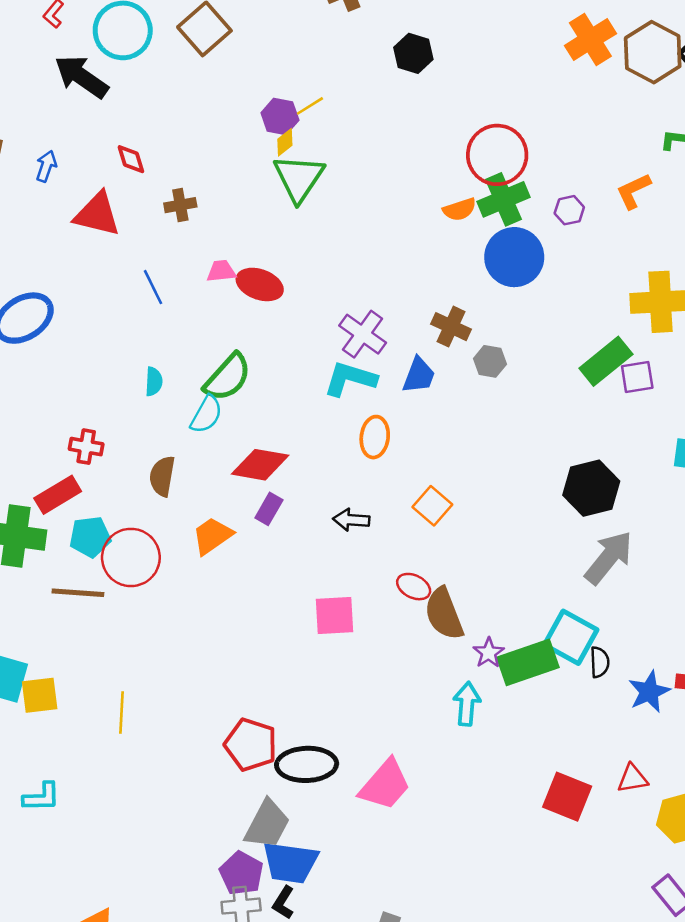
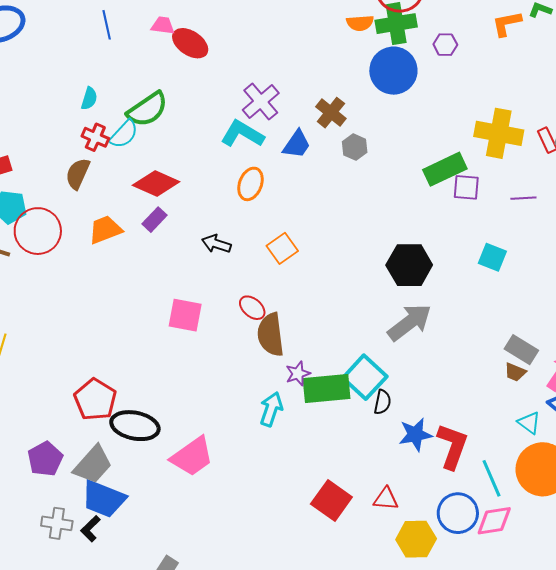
orange L-shape: (633, 191) -> (507, 24), moved
red cross: (86, 447) -> (95, 137), moved
purple pentagon: (241, 873) -> (45, 459), moved

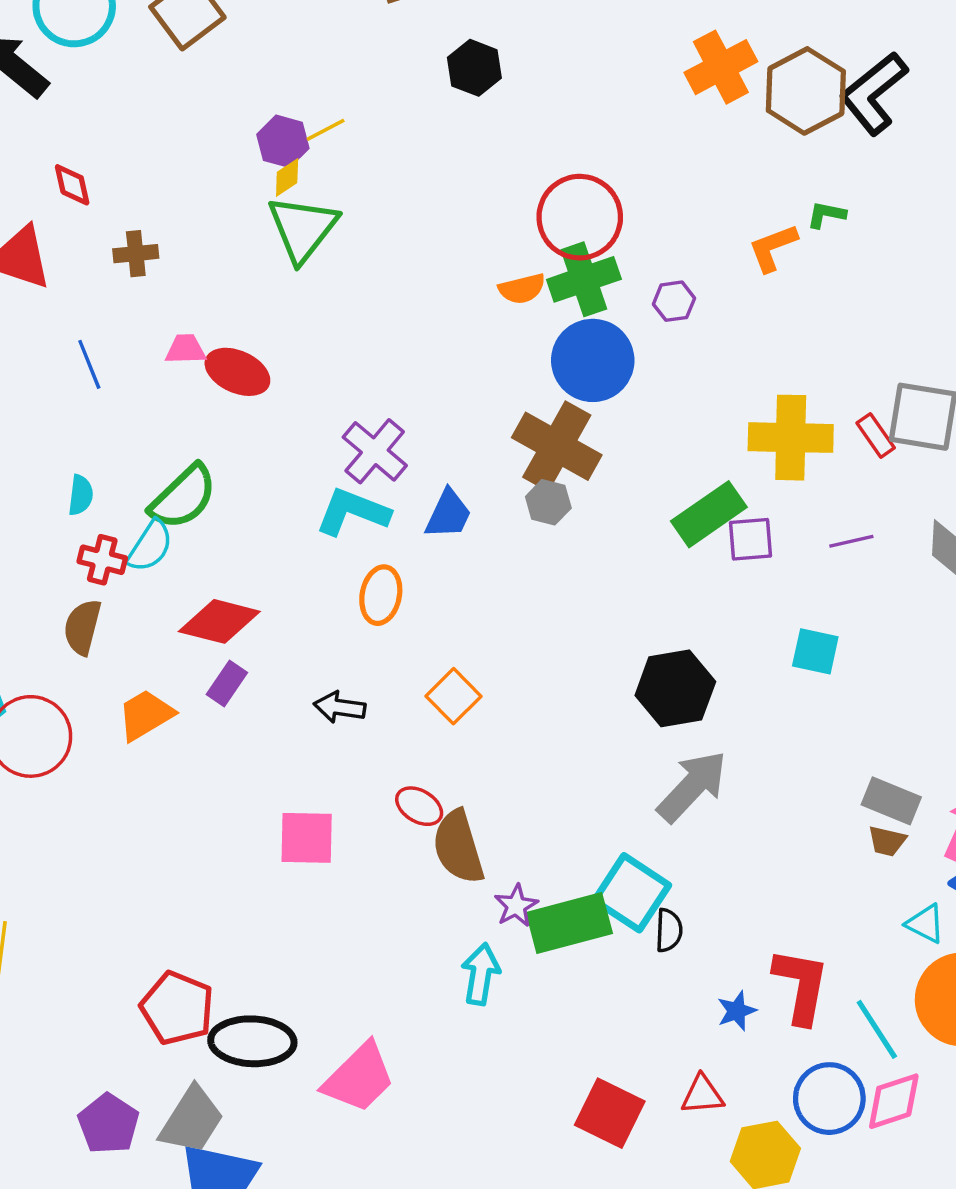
brown cross: (331, 113) -> (557, 446), moved, size x1.6
blue star: (415, 435) -> (737, 1011), moved, size x0.7

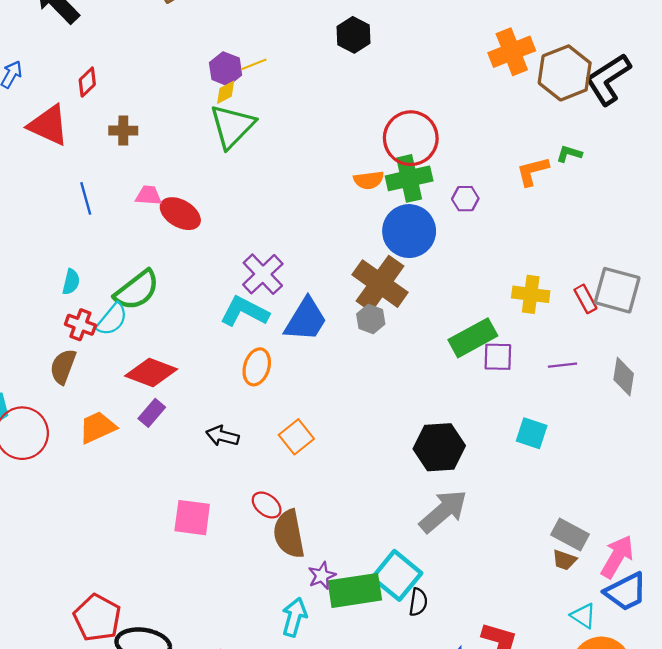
red diamond: (72, 185) -> (87, 82), turned 52
yellow cross: (791, 438) -> (531, 294), size x0.7
blue trapezoid: (448, 514) -> (306, 320), size x1.4

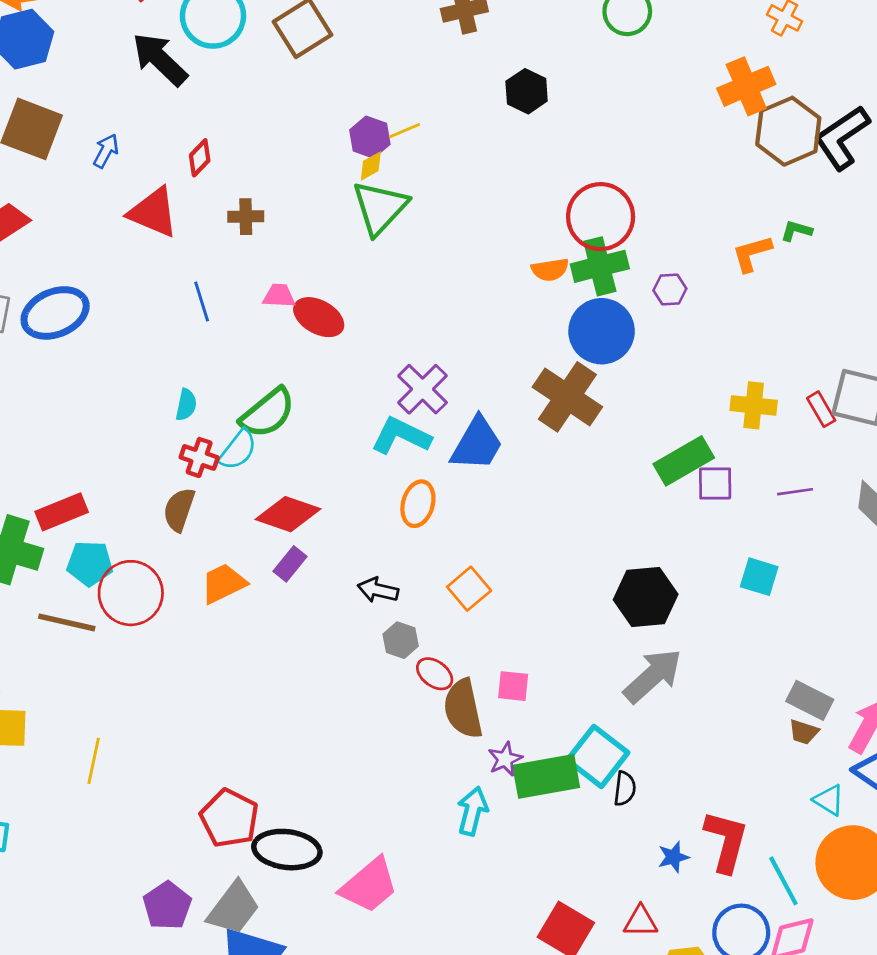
orange cross: (512, 52) -> (746, 86), moved
gray hexagon: (371, 319) -> (401, 640), moved
pink square: (192, 518) -> (513, 686), moved, size x0.7

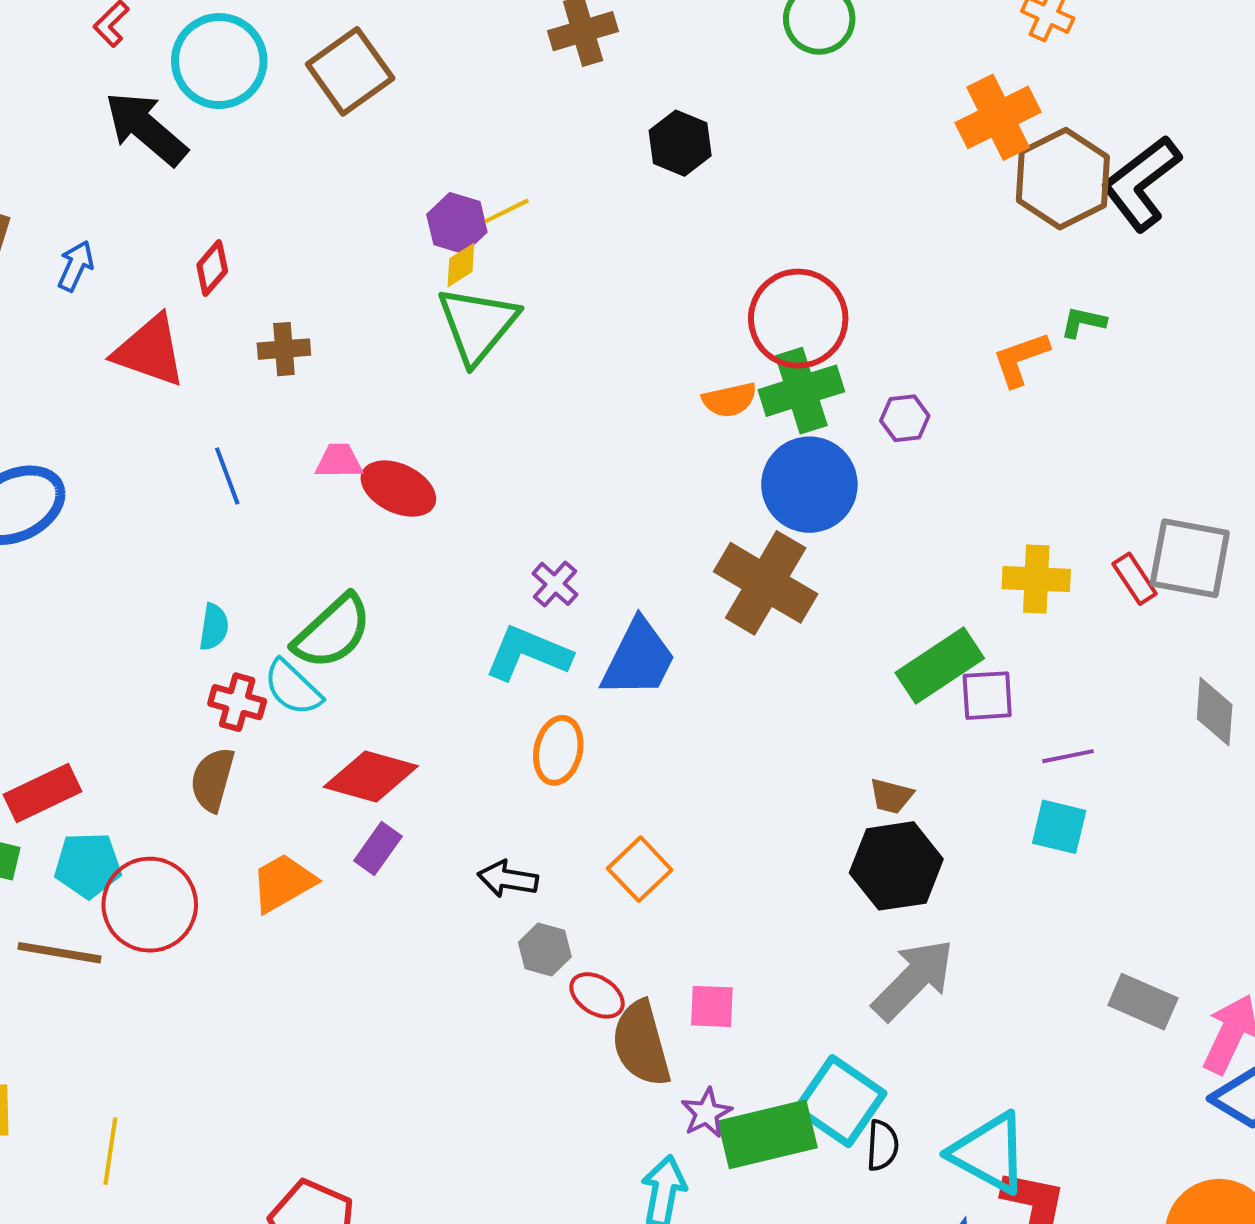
purple cross: (423, 389) -> (555, 584), size x0.6
cyan semicircle: (238, 450) -> (293, 688), turned 99
purple line: (795, 492) -> (1068, 756), moved
brown trapezoid: (804, 732) -> (891, 796), moved
cyan triangle: (829, 800) -> (989, 1153), moved, size x1.8

